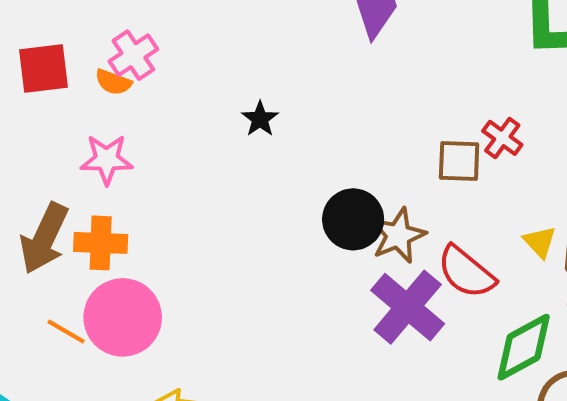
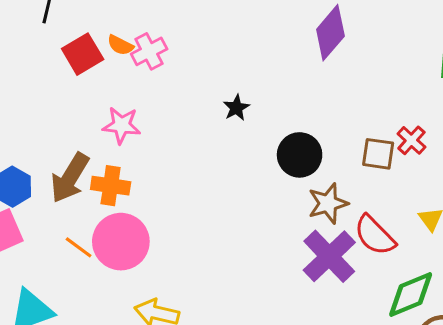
red square: (43, 68) -> (83, 54), turned -30
orange semicircle: (113, 82) -> (120, 45), moved
black circle: (353, 219) -> (300, 155), moved

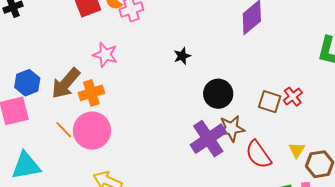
orange cross: (111, 186) -> (91, 93), turned -35
purple cross: (329, 256) -> (208, 139), moved

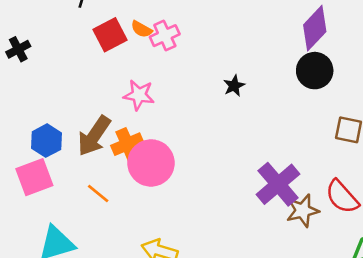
black circle: (218, 94) -> (315, 71), moved
brown star: (231, 128) -> (303, 211), moved
pink circle: (92, 131) -> (151, 163), moved

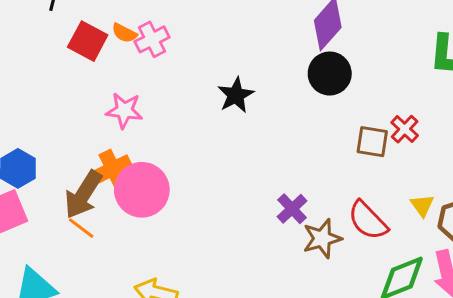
red square: (110, 35) -> (88, 41), turned -32
black star: (234, 86) -> (236, 95), size x1.4
brown arrow: (94, 136) -> (83, 195), moved
purple cross: (278, 184) -> (292, 209), size x0.6

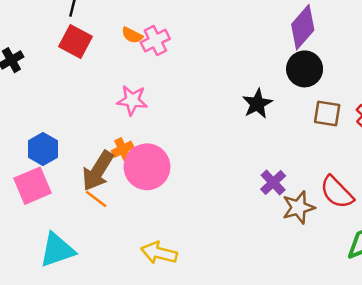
red square: (88, 41) -> (76, 42), moved
black star: (236, 95) -> (257, 104), moved
brown square: (372, 142) -> (327, 113), moved
orange cross: (113, 169) -> (123, 149), size x0.7

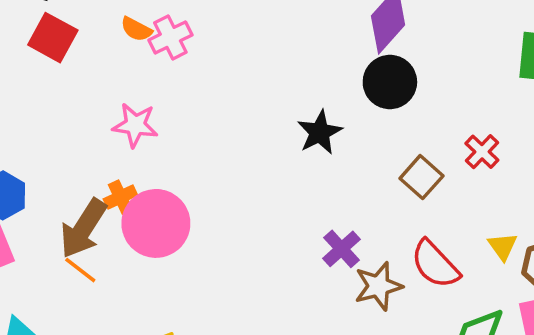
brown square: (327, 113) -> (421, 177), moved, turned 32

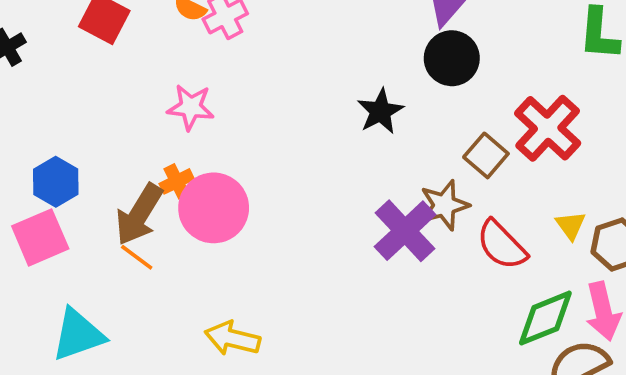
red cross: (482, 152) -> (548, 128), size x1.8
purple cross: (342, 249) -> (405, 231), size x1.6
brown star: (378, 286) -> (444, 205), moved

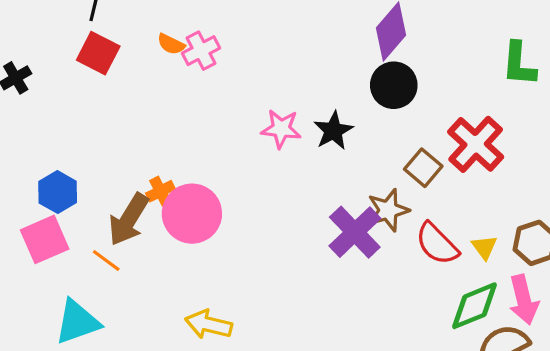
pink star: (191, 107) -> (281, 129), moved
yellow triangle: (571, 225) -> (484, 247), moved
orange line: (137, 257) -> (106, 260), moved

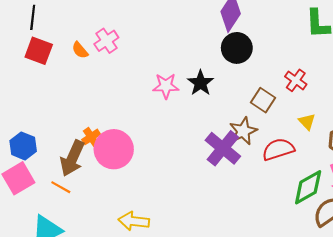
orange semicircle: (171, 44) -> (80, 50), moved, turned 30
red cross: (476, 144) -> (296, 80), size x0.6
red semicircle: (437, 244) -> (278, 149), turned 124
yellow triangle: (484, 247) -> (307, 122), moved

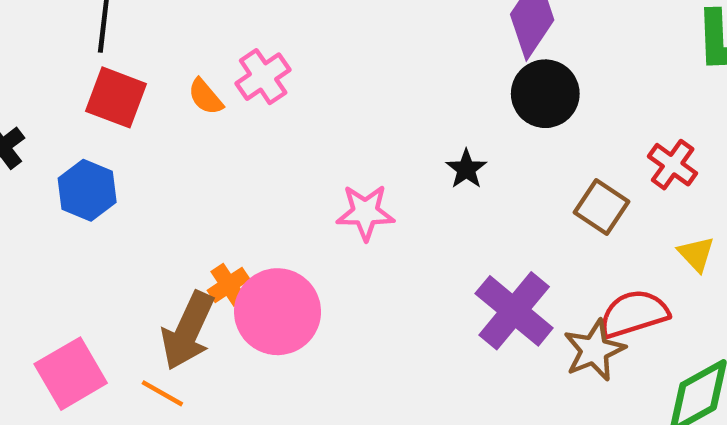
black star: (201, 83) -> (466, 169), size x0.7
pink star: (166, 86) -> (365, 212), moved
brown star: (243, 131) -> (594, 350), moved
blue hexagon: (23, 146) -> (87, 190), moved

